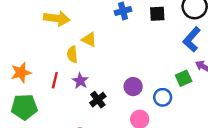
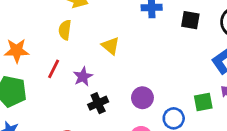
yellow triangle: (89, 40) -> (111, 46), moved
yellow semicircle: (72, 54) -> (65, 30), moved

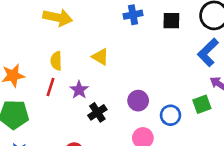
yellow semicircle: (65, 30) -> (56, 61), moved
green square: (203, 102) -> (202, 104), moved

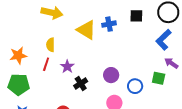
blue cross: (133, 15) -> (109, 24), moved
yellow triangle: (100, 57) -> (86, 30), moved, size x1.5
green square: (202, 104) -> (159, 78), turned 32

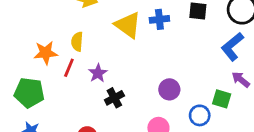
orange star: (18, 55) -> (46, 53), moved
purple circle: (111, 75) -> (169, 89), moved
blue circle: (135, 86) -> (200, 115), moved

